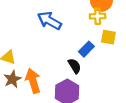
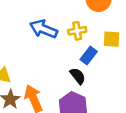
yellow cross: (98, 16) -> (77, 31), moved

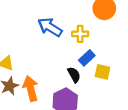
yellow square: (112, 39) -> (102, 72), moved

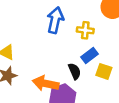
blue arrow: (50, 27) -> (55, 20), turned 65
orange arrow: (31, 88) -> (45, 83), moved, turned -70

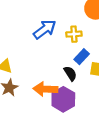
blue arrow: (55, 20) -> (45, 29), turned 50

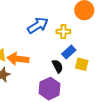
orange arrow: (45, 89) -> (18, 59), moved

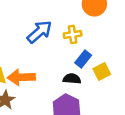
yellow square: (82, 64) -> (102, 72), turned -32
black semicircle: (58, 66) -> (72, 79), turned -48

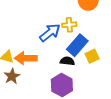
blue arrow: (40, 32) -> (50, 33), moved
blue rectangle: (83, 59) -> (77, 45), size x1.5

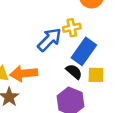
yellow square: (92, 56) -> (96, 75), moved, turned 32
black semicircle: (67, 61) -> (74, 72), turned 40

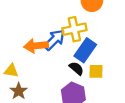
yellow cross: (72, 28) -> (74, 29), size x1.5
orange arrow: (24, 73) -> (36, 46), moved

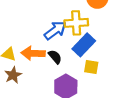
orange arrow: (36, 46) -> (33, 53), moved
black semicircle: (76, 68) -> (55, 57), moved

